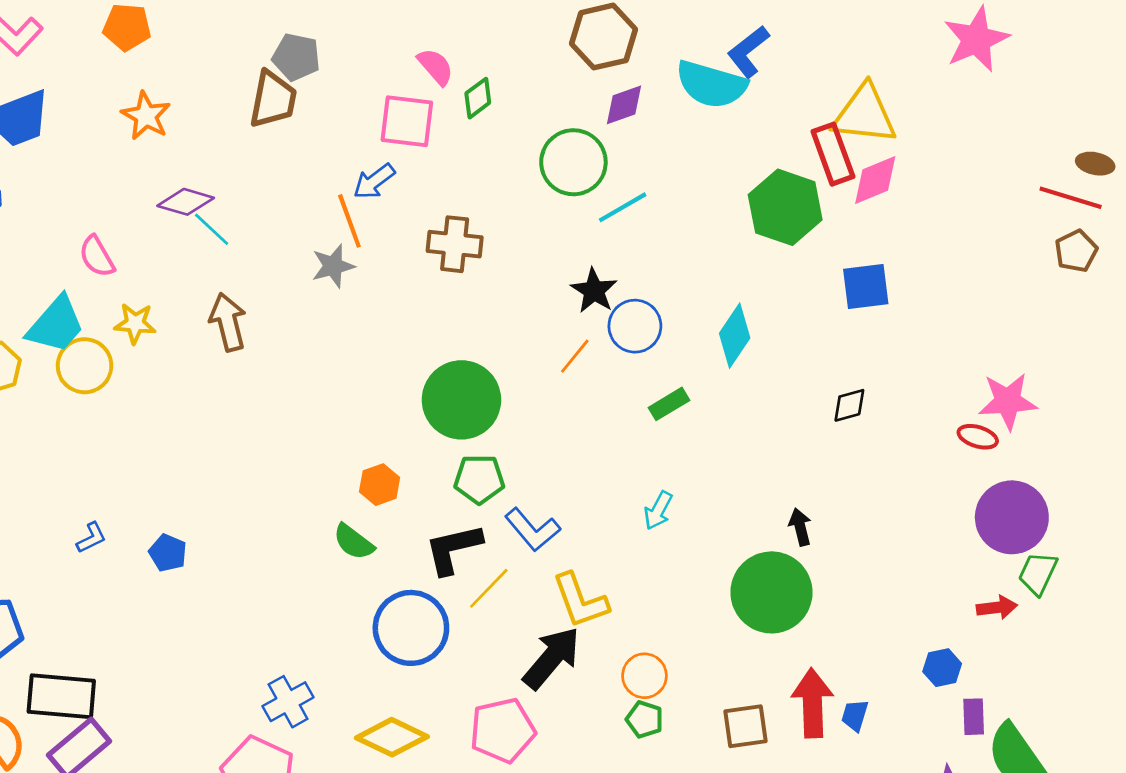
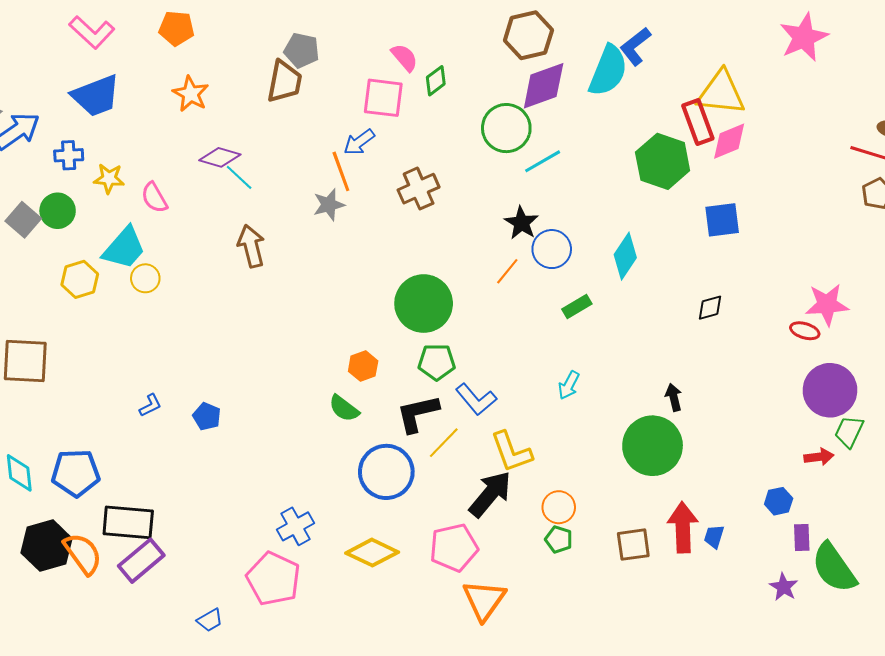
cyan semicircle: (711, 84) -> (608, 71), turned -84
purple diamond: (624, 105) -> (544, 86), size x1.6
brown cross: (455, 244) -> (419, 189), turned -30
yellow star: (135, 323) -> (109, 178), moved
yellow circle: (85, 366) -> (145, 278), size x0.7

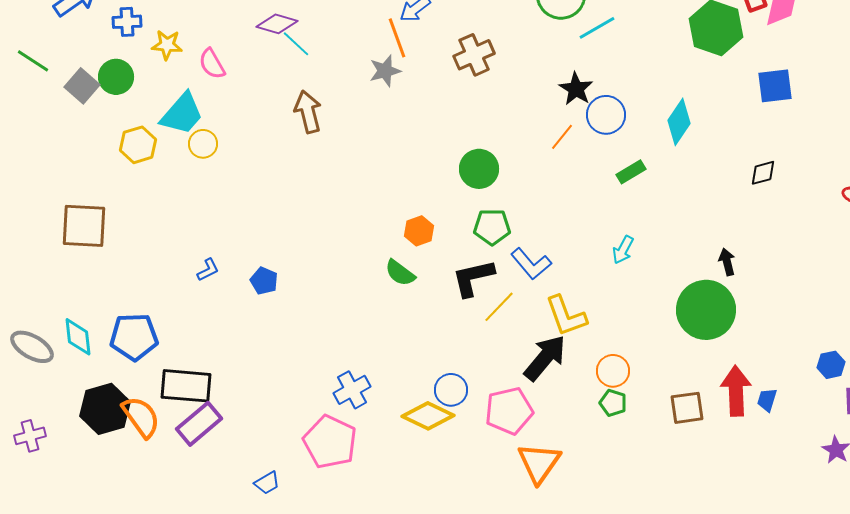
green circle: (424, 304) -> (479, 169), size x0.7
blue circle: (386, 472) -> (451, 390), moved, size x0.6

